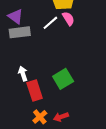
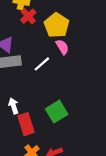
white line: (50, 23) -> (42, 64), moved

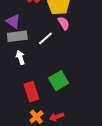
white arrow: (13, 106) -> (20, 57), moved

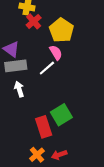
pink semicircle: (64, 23) -> (56, 53), moved
red rectangle: (31, 92) -> (44, 127), moved

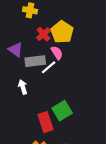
red cross: (34, 21) -> (43, 34), moved
gray rectangle: (16, 66) -> (35, 61), moved

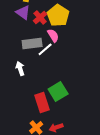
purple triangle: (16, 50) -> (23, 12), moved

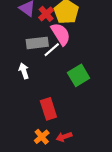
pink semicircle: (53, 35) -> (61, 34), size x1.5
green square: (58, 91) -> (79, 75), moved

